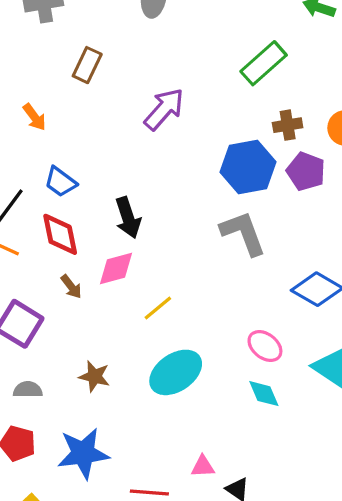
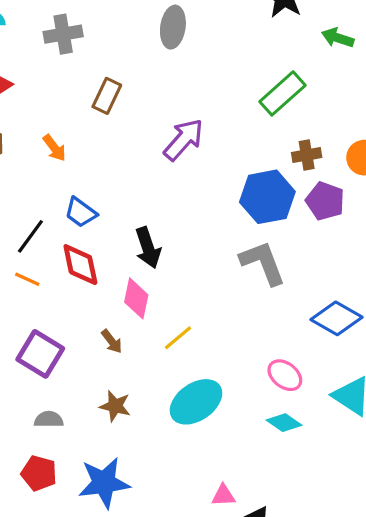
pink diamond: (116, 268) -> (136, 298), turned -63
brown arrow: (71, 287) -> (112, 341), moved
cyan diamond: (264, 394) -> (284, 423), turned -32

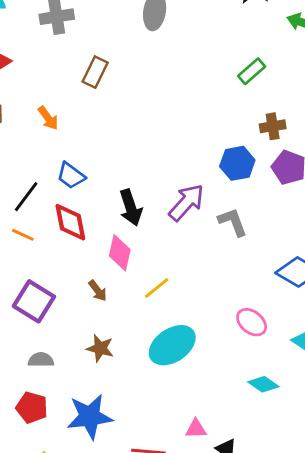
green rectangle: (283, 93) -> (252, 71), size x0.7
purple arrow: (184, 140) -> (186, 202), moved
blue hexagon: (267, 197) -> (237, 163), size x0.7
gray L-shape: (263, 263) -> (233, 222), size x0.7
cyan diamond: (284, 423) -> (263, 384), moved

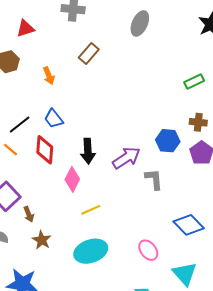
brown arrow: (98, 291) -> (29, 214), moved

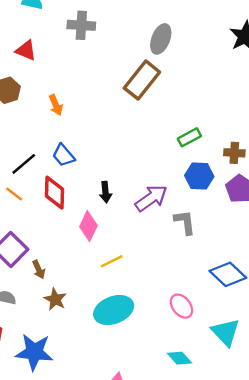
red triangle: (25, 29) -> (26, 50), turned 42
brown rectangle: (89, 53) -> (142, 80), moved, size x1.5
green rectangle: (194, 81) -> (189, 137), moved
black arrow: (88, 151) -> (106, 192), size x0.7

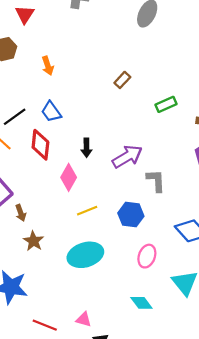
red triangle: (26, 50) -> (25, 14), turned 36
brown rectangle: (142, 80) -> (122, 80), moved, size x0.5
blue hexagon: (199, 176) -> (131, 215), moved
pink ellipse: (181, 306) -> (147, 256), turned 55

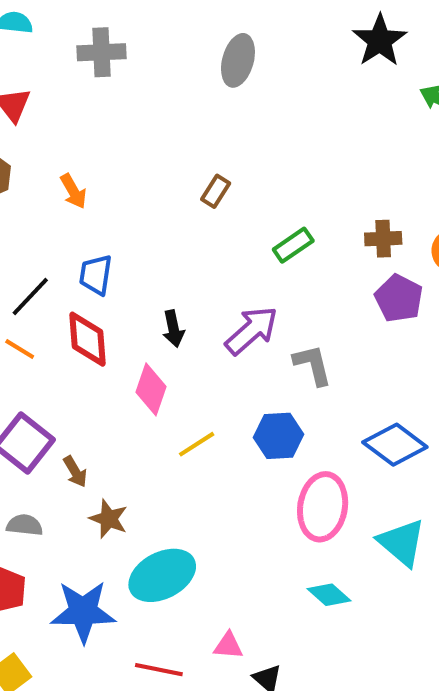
green rectangle: (166, 104) -> (293, 245), moved
blue trapezoid: (51, 112) -> (96, 275), turned 55
cyan ellipse: (85, 255) -> (162, 575), moved
pink ellipse: (147, 256) -> (323, 507), size x1.5

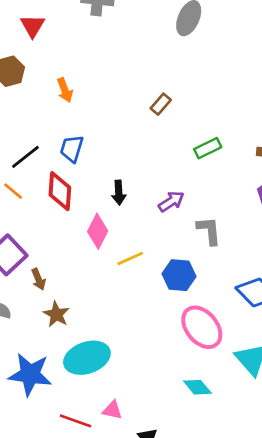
purple arrow: (252, 330) -> (171, 201), size x0.7
yellow line: (197, 444) -> (130, 258), moved
pink ellipse: (323, 507) -> (202, 327), turned -57
pink triangle: (228, 646) -> (112, 410), moved

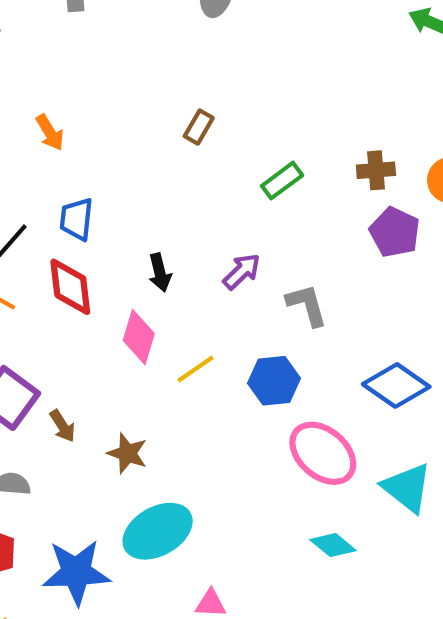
brown star: (56, 314) -> (127, 453), moved

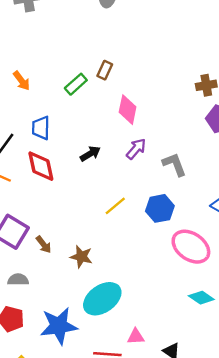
green rectangle: (282, 181) -> (76, 84), moved
black arrow: (160, 273) -> (90, 154), turned -102
pink diamond: (139, 337) -> (128, 110), moved

